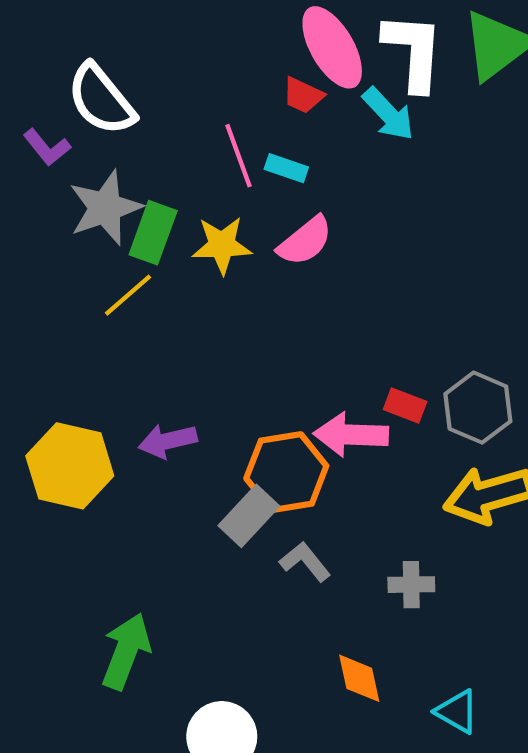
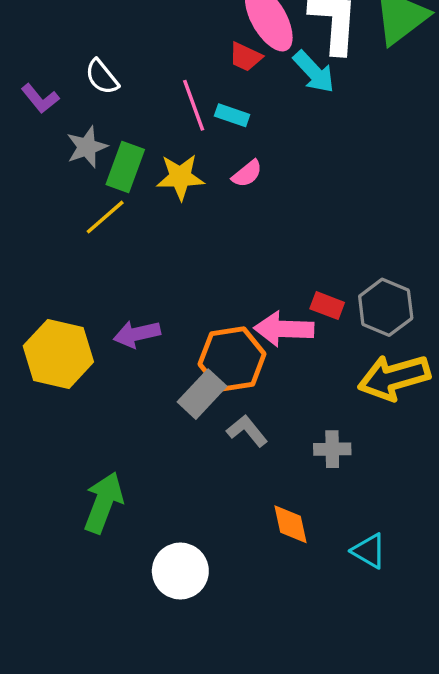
white semicircle: (101, 99) -> (102, 77), moved, size x0.6
gray star: (105, 208) -> (87, 147), size x0.7
pink semicircle: (305, 241) -> (247, 174), size x0.7

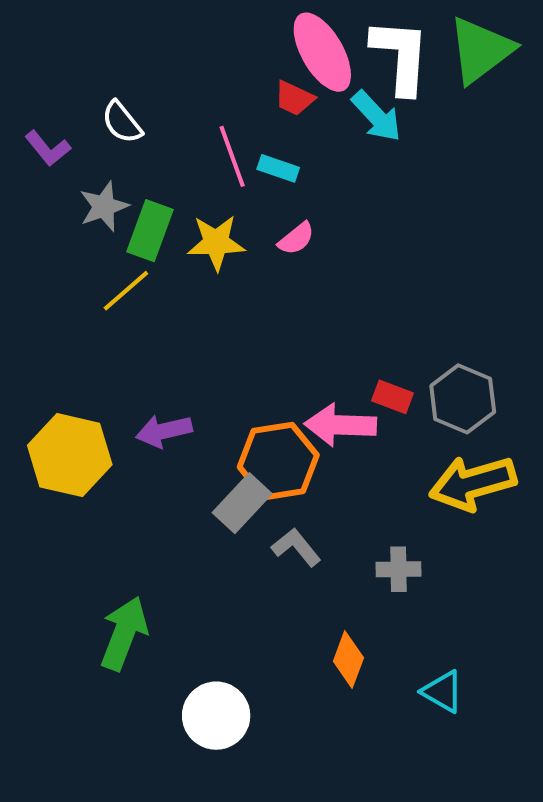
orange diamond: (290, 524) -> (348, 659), turned 33

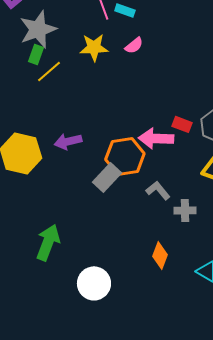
gray star: (104, 206) -> (38, 29), size x1.5
green rectangle: (150, 231) -> (36, 54), moved, size x0.7
gray L-shape: (296, 547) -> (158, 190), moved

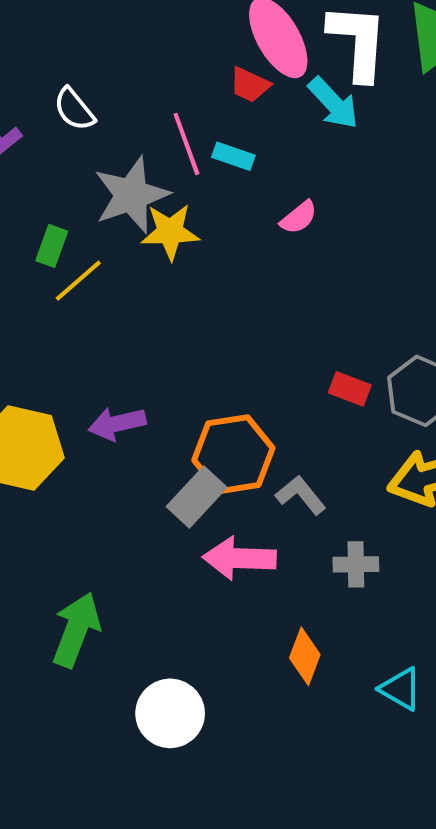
gray star: (38, 29) -> (131, 195), moved
pink semicircle: (134, 45) -> (299, 217), moved
pink arrow: (156, 138) -> (239, 558), moved
gray L-shape: (158, 190) -> (301, 495), moved

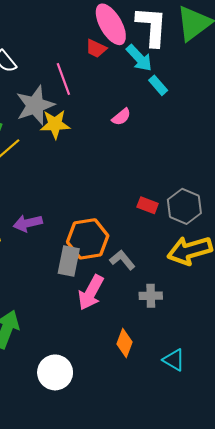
cyan rectangle: (233, 156) -> (158, 85), moved, turned 30
gray rectangle: (197, 497) -> (69, 261), turned -32
pink arrow: (239, 558) -> (91, 293), turned -64

